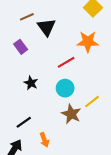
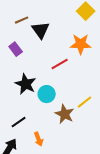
black star: (31, 83) -> (26, 84), size x1.5
cyan circle: (65, 88) -> (47, 94), moved

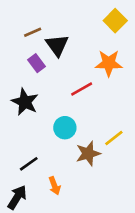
purple rectangle: (16, 49) -> (36, 63), moved
black star: (26, 84) -> (25, 102), moved
brown star: (65, 114) -> (88, 153), turned 30

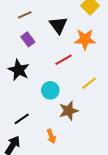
black triangle: (57, 45) -> (58, 25), moved
yellow line: (114, 138) -> (89, 83), moved
orange arrow: (55, 186) -> (51, 136), moved

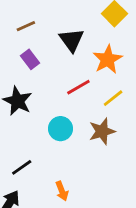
orange star: (85, 39) -> (108, 59), turned -30
yellow line: (89, 83) -> (113, 98), moved
brown star: (69, 111) -> (102, 131), moved

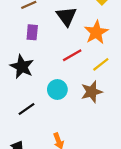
purple rectangle: (30, 59) -> (32, 32), turned 42
black line: (22, 167) -> (26, 109), moved

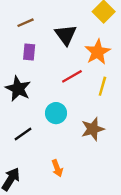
yellow line: (101, 64) -> (102, 86), turned -36
brown star: (92, 92) -> (93, 129), moved

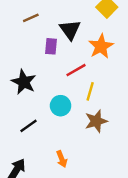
purple rectangle: (29, 52) -> (51, 46), moved
yellow line: (102, 86) -> (90, 91), moved

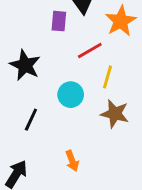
brown star: (96, 121) -> (115, 114), turned 30
black line: (28, 126) -> (31, 120), turned -30

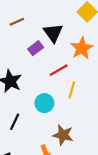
purple rectangle: (59, 21) -> (36, 48), turned 48
brown star: (115, 114) -> (63, 135), moved

